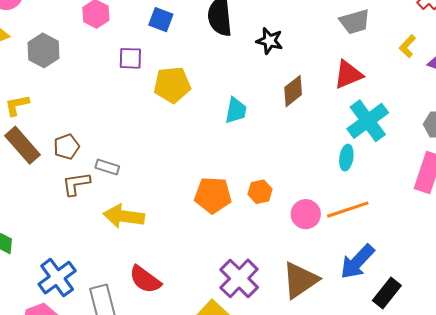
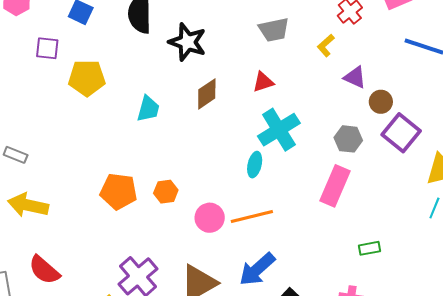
black star: (270, 41) -> (187, 42), size x1.4
yellow L-shape: (408, 46) -> (326, 46), moved
red triangle: (348, 75) -> (263, 82), size x0.7

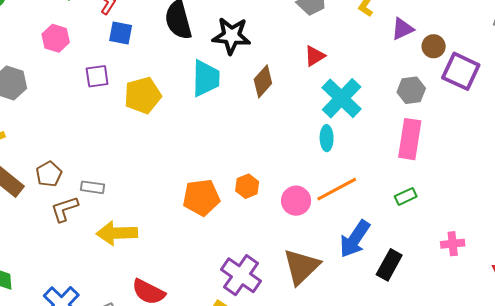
purple triangle: (355, 77) -> (402, 29), turned -35
cyan trapezoid: (148, 109) -> (206, 78), moved, size x1.4
green rectangle: (370, 248) -> (406, 196), moved

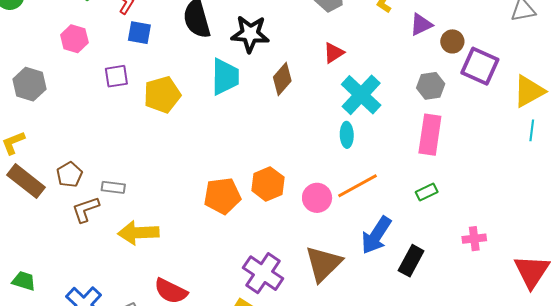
orange hexagon: (247, 186) -> (268, 184), size x1.4

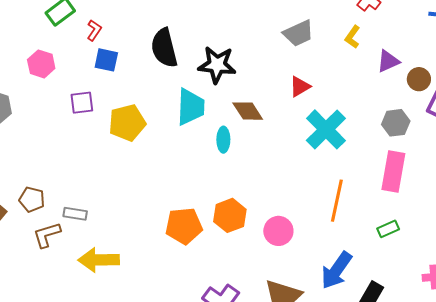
brown diamond: (282, 79) -> (248, 111), turned -76
cyan ellipse: (347, 135) -> (223, 140), moved
brown pentagon: (69, 175) -> (32, 200), turned -30
orange line: (358, 186) -> (337, 201), moved, turned -51

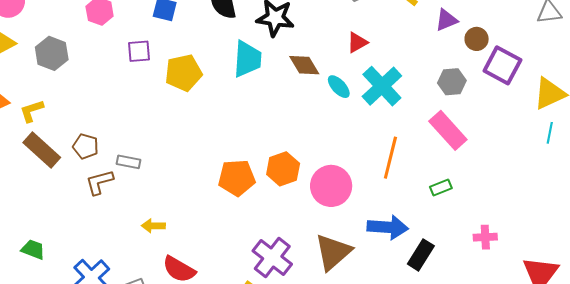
cyan ellipse: (223, 140) -> (339, 87), moved, turned -45
pink rectangle: (393, 172) -> (448, 130), turned -54
pink circle: (278, 231) -> (331, 186), size x1.4
yellow arrow: (99, 260) -> (153, 226), moved, size x0.6
blue arrow: (336, 270) -> (388, 227), turned -123

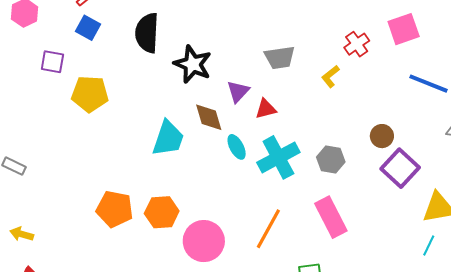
purple triangle: (446, 20) -> (238, 91), moved, turned -40
cyan trapezoid: (247, 59) -> (168, 138), moved
gray hexagon: (452, 82) -> (331, 159), moved

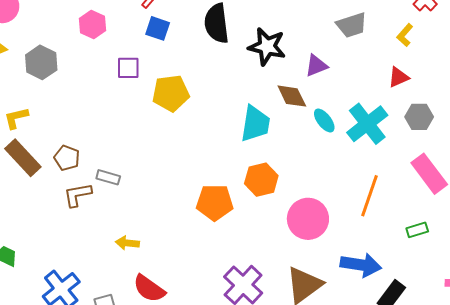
purple triangle: (238, 91) -> (316, 66), turned 35
red triangle: (266, 109) -> (399, 77), moved
orange hexagon: (162, 212) -> (261, 180), moved

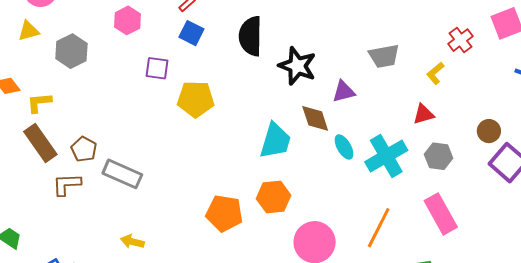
gray rectangle: (108, 177) -> (122, 174), size x1.6
brown L-shape: (78, 195) -> (67, 184), moved

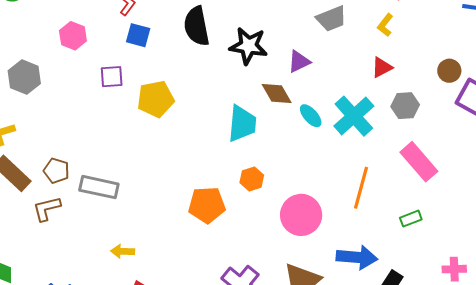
orange hexagon: (274, 197) -> (252, 179), size x0.7

